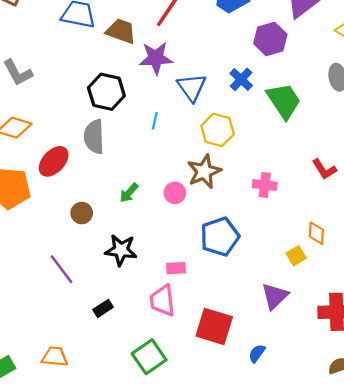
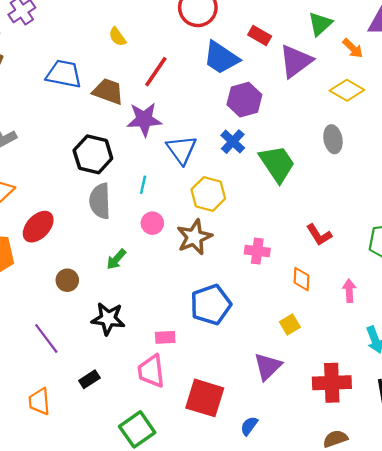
purple hexagon: (270, 39) -> (244, 100), moved
gray semicircle: (94, 137) -> (100, 201), moved
pink circle: (175, 193) -> (152, 223), moved
orange diamond: (316, 233) -> (302, 279), moved
orange trapezoid: (55, 357) -> (39, 401), moved, turned -100

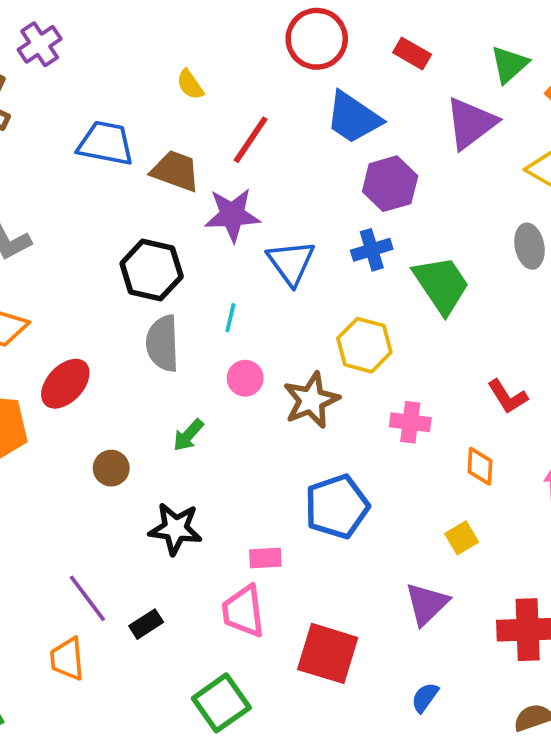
red rectangle: (260, 36) -> (412, 53), moved
blue cross: (233, 142) -> (372, 250), turned 30
yellow hexagon: (208, 194) -> (364, 345), moved
purple line: (46, 338) -> (87, 598), moved
blue semicircle: (249, 426) -> (425, 697), moved

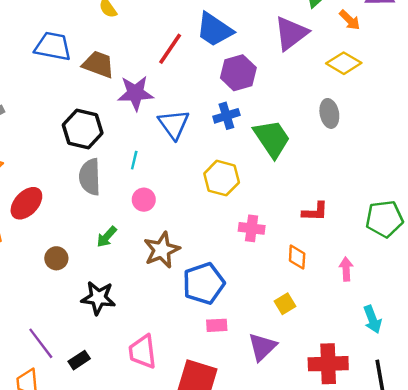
red line: (251, 140) -> (170, 49), moved
red L-shape: (507, 397) -> (315, 212), turned -56
brown star: (311, 400) -> (162, 250), moved
pink rectangle: (265, 558) -> (217, 325), moved

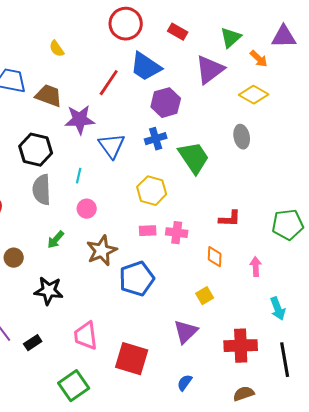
pink rectangle: (217, 325) -> (148, 231), moved

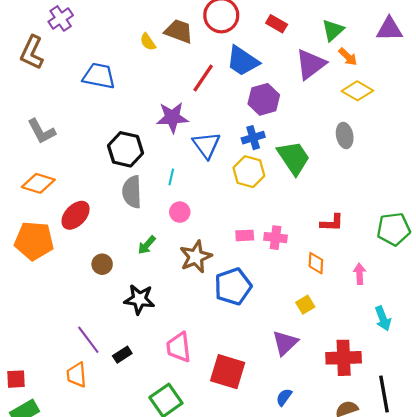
orange arrow: (259, 59) -> (348, 57), moved
brown trapezoid: (49, 96) -> (179, 31), moved
yellow hexagon: (152, 191) -> (249, 172), moved
black line: (285, 360) -> (384, 394), moved

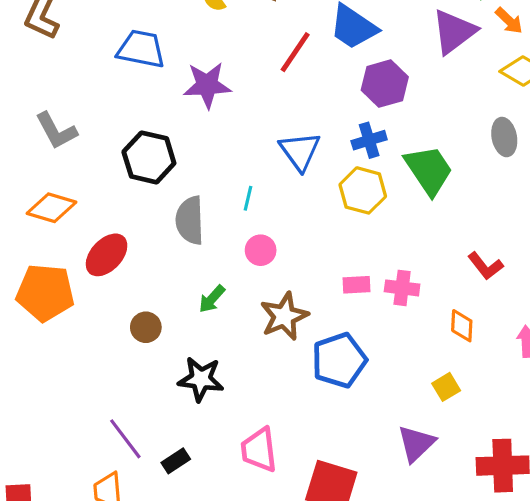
purple star: (172, 117) -> (207, 85), moved
black hexagon: (126, 149) -> (149, 157), moved
red L-shape: (332, 223) -> (485, 266), turned 50

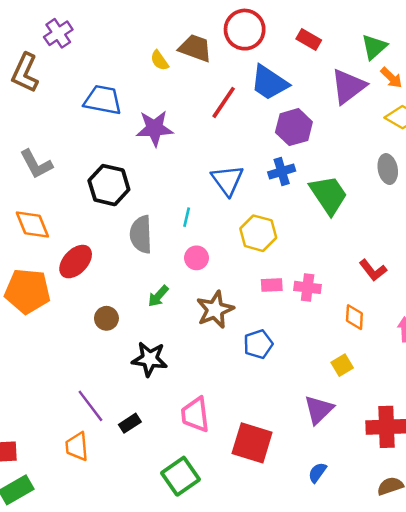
yellow hexagon: (363, 190) -> (258, 233), moved
orange diamond: (51, 208) -> (32, 225), turned 51
blue pentagon: (339, 360) -> (258, 344), size x0.7

